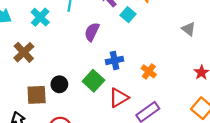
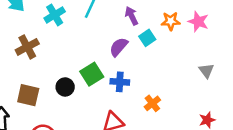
purple semicircle: (92, 32) -> (119, 47), moved
green square: (93, 81) -> (92, 74), moved
black circle: (59, 84) -> (65, 87), moved

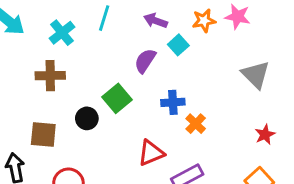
purple arrow: (132, 16) -> (156, 21), turned -36
brown cross: (27, 47) -> (50, 76), moved, turned 35
gray triangle: (206, 71) -> (256, 75), size x1.5
blue cross: (120, 82) -> (173, 102), moved

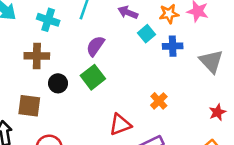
cyan cross: (62, 33) -> (48, 20), turned -35
purple semicircle: (145, 61) -> (95, 46), moved
blue cross: (173, 102) -> (173, 46), moved
black circle: (87, 118) -> (58, 83), moved

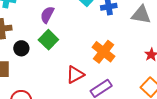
gray triangle: (211, 61) -> (141, 15), turned -30
orange cross: (159, 101) -> (103, 52), size x1.6

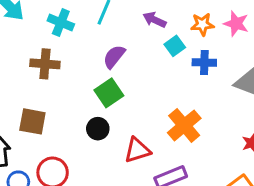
black circle: (21, 48) -> (98, 129), moved

